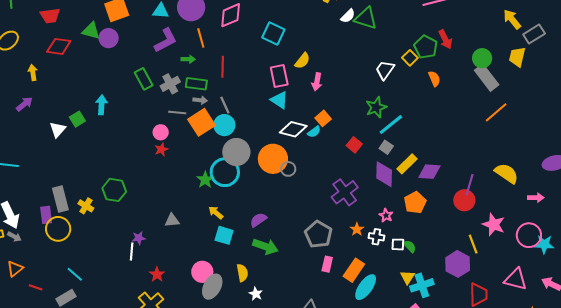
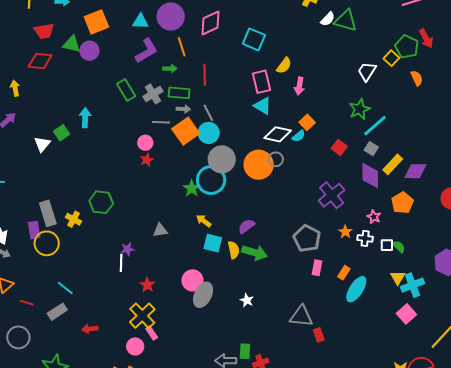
red trapezoid: (50, 16) -> (44, 31), moved
gray circle: (288, 169) -> (276, 159), moved
orange rectangle: (354, 270) -> (344, 273), size x0.6
yellow semicircle: (242, 273) -> (234, 250), moved

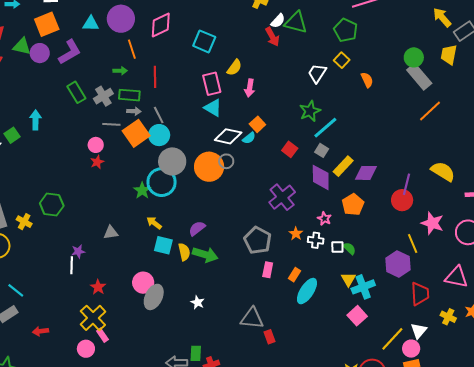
red arrow: (426, 38) -> (272, 37), moved
green pentagon: (407, 47) -> (346, 30), moved
purple L-shape: (146, 51) -> (70, 52), moved

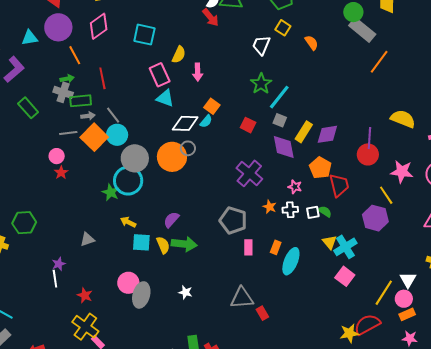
gray cross: (103, 96) -> (63, 92), moved, turned -30
red trapezoid: (420, 294) -> (339, 185), moved

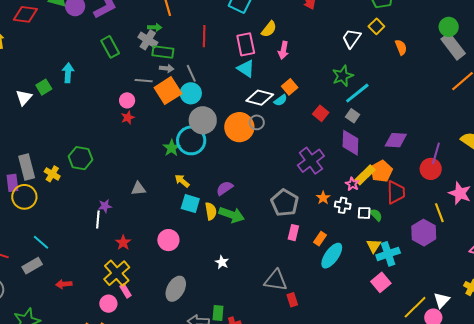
red line: (102, 78) -> (204, 36), moved
yellow rectangle: (304, 132) -> (365, 175), moved
gray ellipse: (141, 295) -> (176, 289), moved

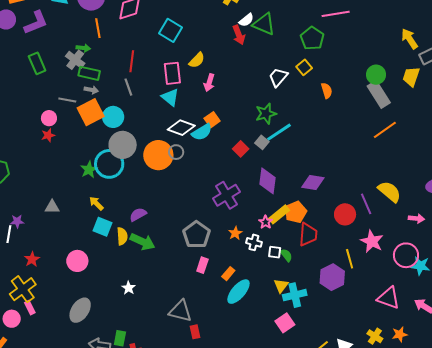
gray line: (191, 73) -> (128, 87), moved
cyan semicircle: (281, 100) -> (202, 132), size x1.5
gray square: (353, 116) -> (262, 142), moved
purple line: (436, 153) -> (366, 204), moved, turned -45

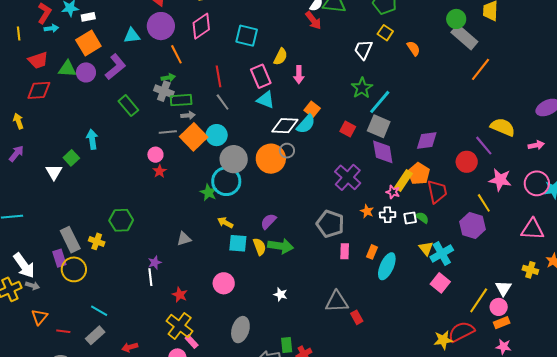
gray square: (262, 142) -> (379, 126), moved, size x1.6

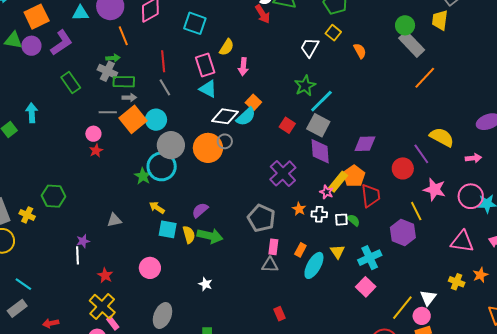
yellow triangle: (426, 248) -> (337, 252), moved
gray triangle: (337, 302) -> (270, 265), moved, size x0.7

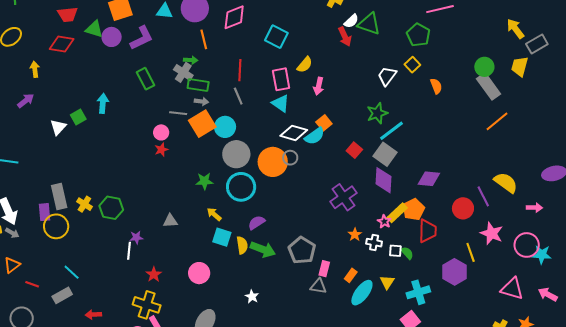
cyan circle: (162, 166) -> (241, 187), moved
green star: (143, 176) -> (204, 181), turned 30
green hexagon: (53, 196) -> (111, 208), moved
gray pentagon: (261, 218) -> (302, 250), moved
yellow cross: (102, 307) -> (147, 305), turned -32

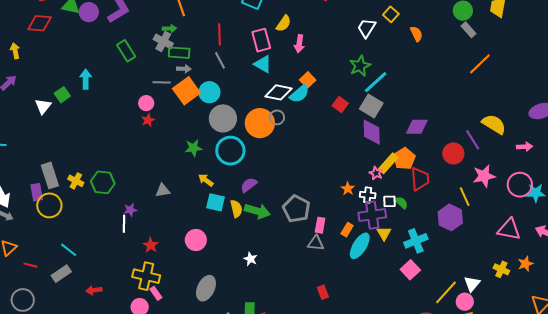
gray rectangle: (488, 86) -> (469, 30), size x0.6
purple cross: (344, 197) -> (372, 215), moved, turned 32
pink star: (492, 233) -> (484, 176), turned -30

